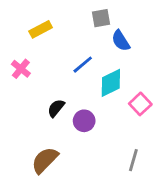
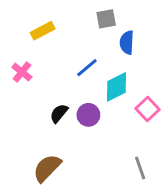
blue semicircle: (121, 41) -> (127, 42), turned 35
purple circle: (84, 121) -> (88, 115), moved
gray line: (133, 160) -> (140, 168), turned -35

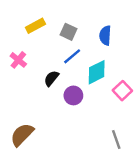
gray square: (106, 19) -> (68, 32), moved, turned 35
black semicircle: (59, 113) -> (51, 78), moved
brown semicircle: (47, 168) -> (22, 135), moved

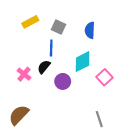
blue line: (72, 56) -> (51, 48), moved, turned -49
pink cross: (18, 60) -> (24, 74), moved

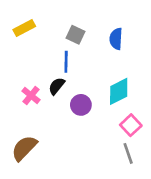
yellow rectangle: (30, 22) -> (24, 28), moved
cyan diamond: (83, 62) -> (119, 91), moved
pink square: (104, 77) -> (131, 125), moved

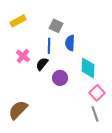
blue semicircle: (116, 39) -> (70, 43), moved
cyan diamond: (119, 91) -> (88, 68), turned -60
pink cross: (31, 95) -> (23, 56), moved

